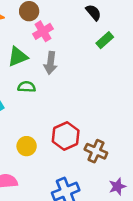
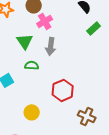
green triangle: (18, 57) -> (25, 41), turned -42
red hexagon: (66, 136) -> (63, 90), moved

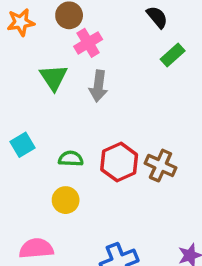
green semicircle: (32, 65) -> (71, 159), moved
brown cross: (87, 116) -> (161, 166), moved

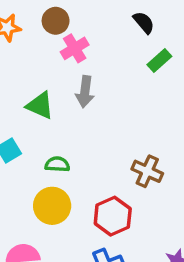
green triangle: (54, 77) -> (40, 105), moved, turned -32
red hexagon: (119, 162) -> (113, 216), moved
yellow circle: (66, 200) -> (52, 206), size x1.4

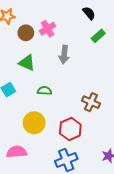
brown circle: (56, 21) -> (26, 33), moved
gray arrow: (85, 92) -> (64, 55), moved
green semicircle: (57, 164) -> (44, 91), moved

